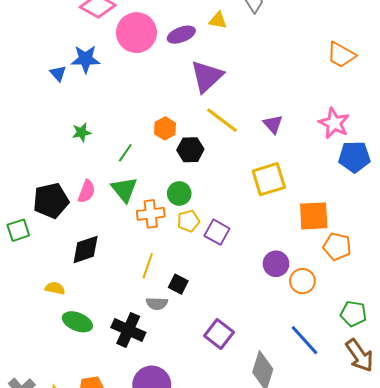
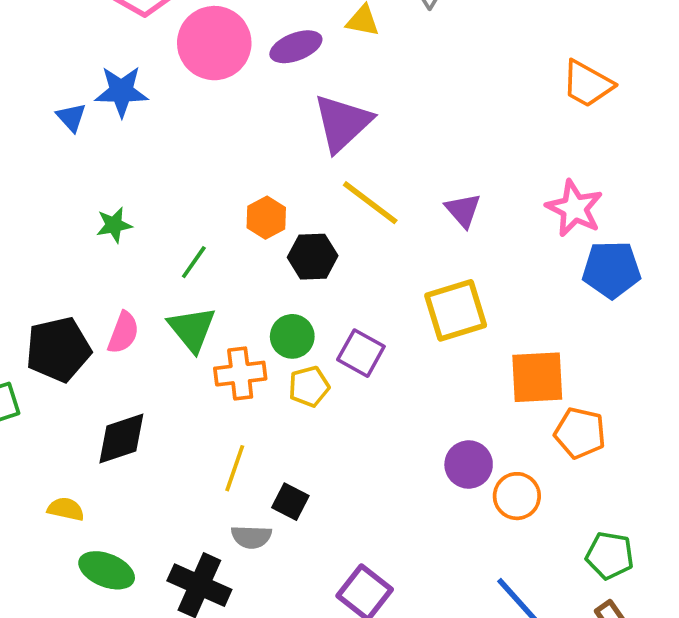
purple square: (217, 232) -> (361, 353), moved

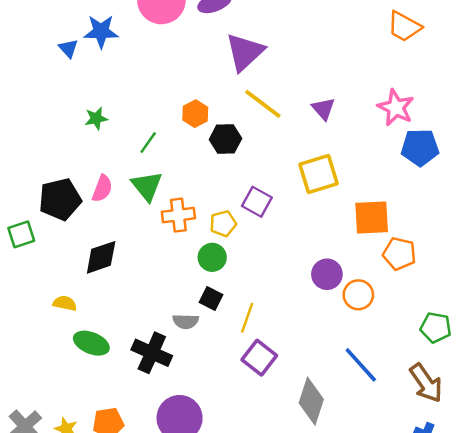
green circle: (292, 336) -> (212, 257), moved
yellow line: (235, 468) -> (247, 318), moved
green pentagon: (610, 555) -> (436, 327), moved

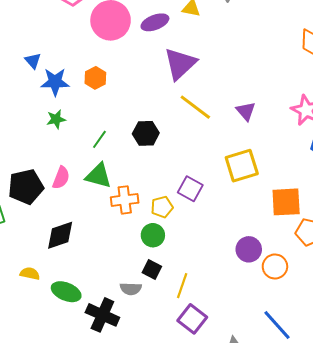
blue star: (101, 31) -> (55, 82), moved
orange hexagon: (195, 114) -> (95, 78), moved
black hexagon: (225, 139) -> (146, 133), moved
green triangle: (147, 186) -> (98, 176), turned -36
green ellipse: (91, 343) -> (66, 292), moved

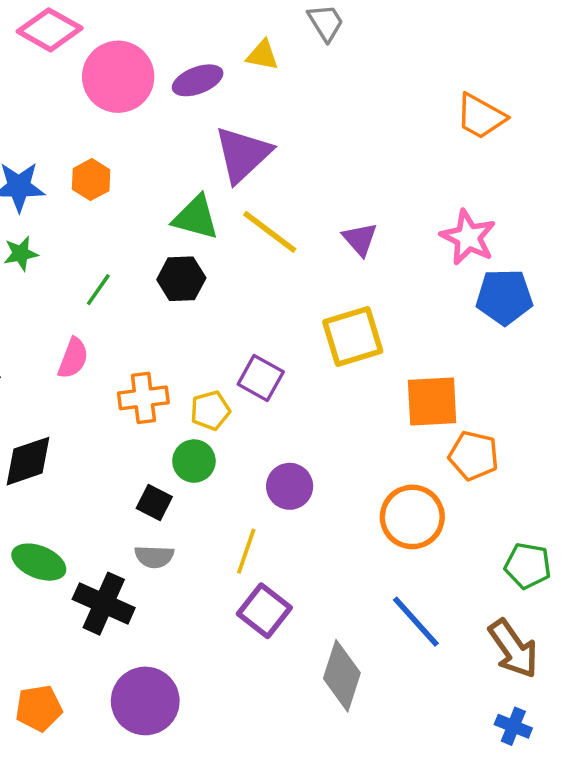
green triangle: (98, 176) -> (196, 217), moved
pink semicircle: (61, 178) -> (73, 358), moved
purple circle: (249, 249) -> (290, 486), moved
orange circle: (275, 266) -> (412, 517), size x1.4
black square: (152, 270) -> (154, 503), moved

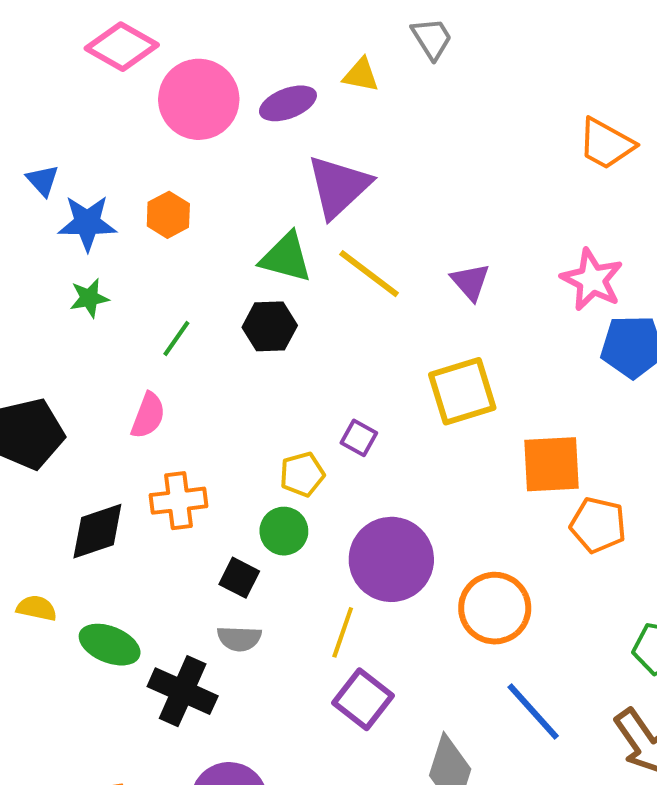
purple square: (261, 378) -> (359, 438), size x0.7
orange cross: (143, 398) -> (178, 501), moved
purple circle: (290, 486) -> (391, 559), size x1.6
orange circle: (412, 517) -> (495, 608), moved

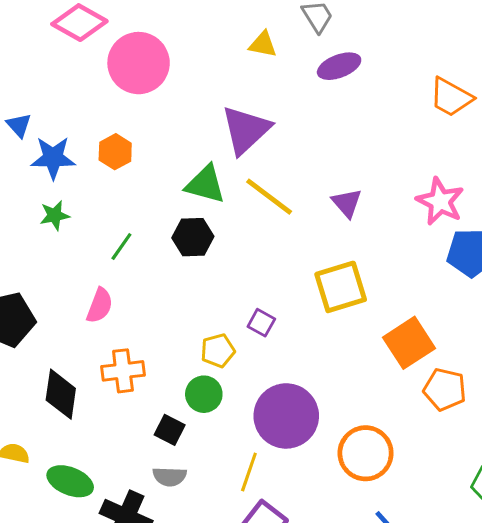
purple ellipse: (288, 103) -> (339, 66), moved
orange square: (551, 464) -> (409, 343), turned -30
black diamond: (97, 531) -> (61, 394), turned -63

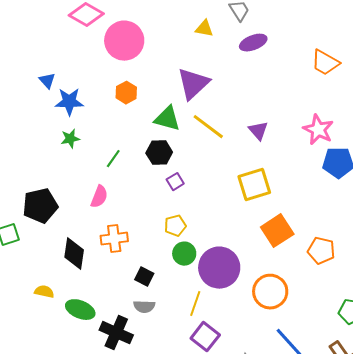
orange hexagon: (115, 152) -> (126, 93), moved
purple square: (261, 323) -> (175, 182), moved, turned 30
orange square: (409, 343) -> (277, 231), moved
green circle: (204, 394) -> (184, 254), moved

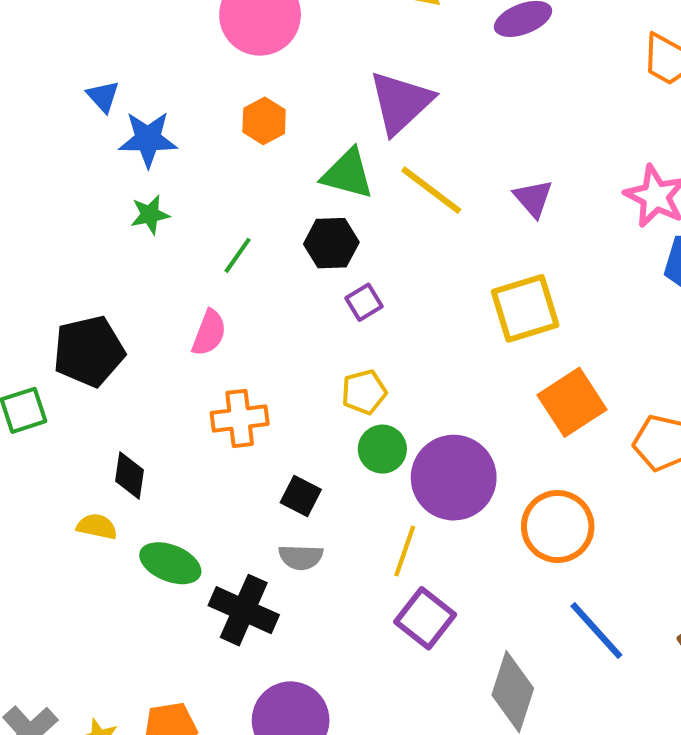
black diamond: (74, 254) -> (130, 476), moved, size x0.7

